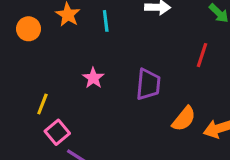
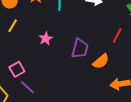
yellow line: (42, 104) -> (13, 26), moved
orange semicircle: (184, 119) -> (101, 61), moved

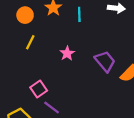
purple trapezoid: (80, 48) -> (105, 61), turned -50

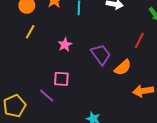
pink square: (39, 89) -> (61, 79), moved, turned 35

